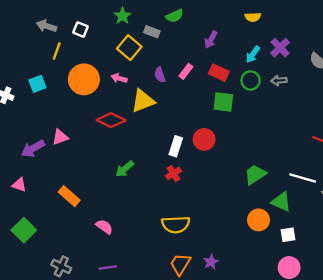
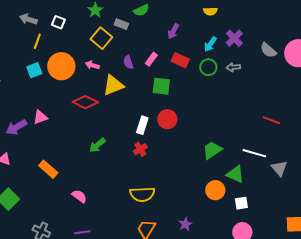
cyan square: (37, 84) -> (34, 70), moved
green square: (223, 102) -> (161, 86), moved
purple star: (211, 262) -> (185, 224), moved

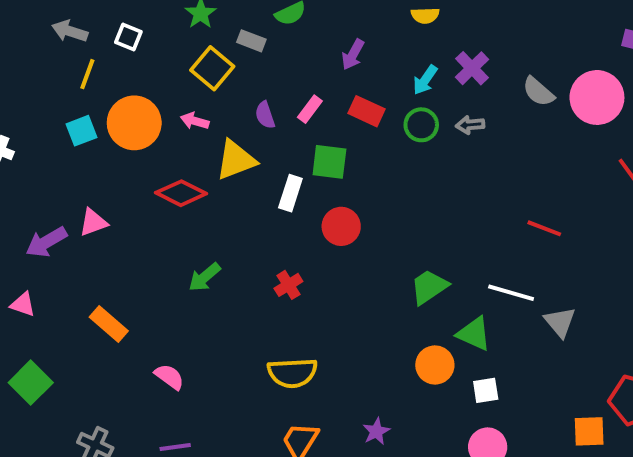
white rectangle: (142, 125) -> (290, 193), moved

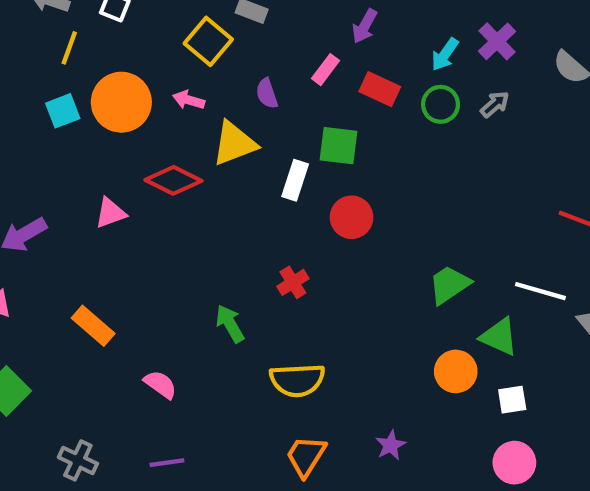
pink rectangle: (310, 109) -> (325, 70), moved
gray arrow: (470, 125) -> (495, 104), turned 144
pink triangle: (93, 222) -> (110, 213), moved
green arrow: (204, 277) -> (230, 324), moved, turned 100

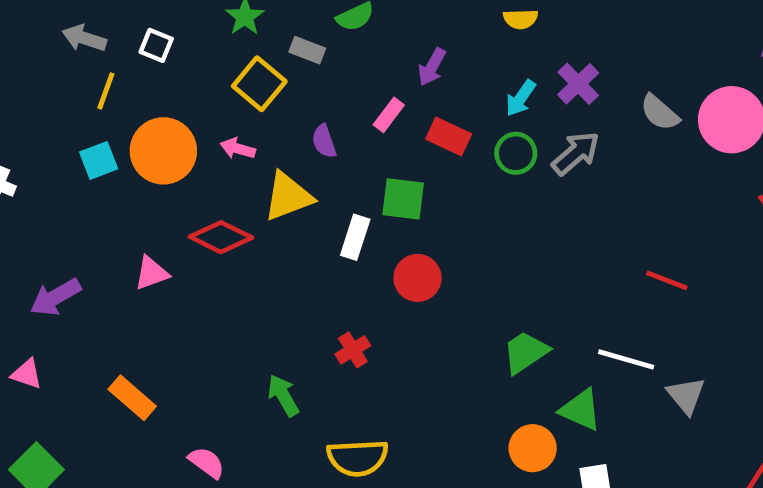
gray arrow: (495, 104) -> (576, 153), size x1.5

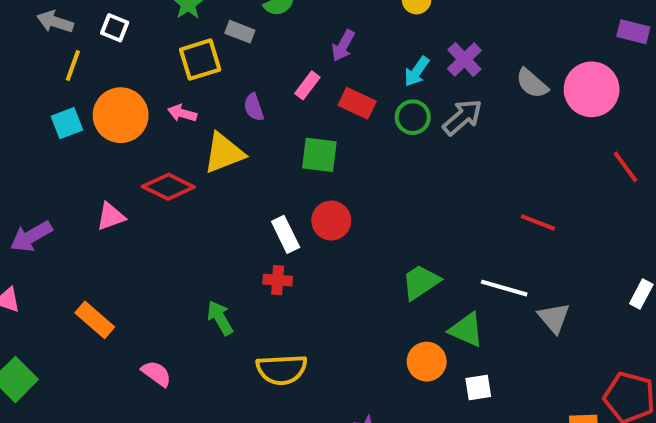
yellow square: (259, 84) -> (200, 60), turned 33
white rectangle: (355, 237) -> (286, 234), moved, turned -44
red cross: (353, 350) -> (278, 280), turned 36

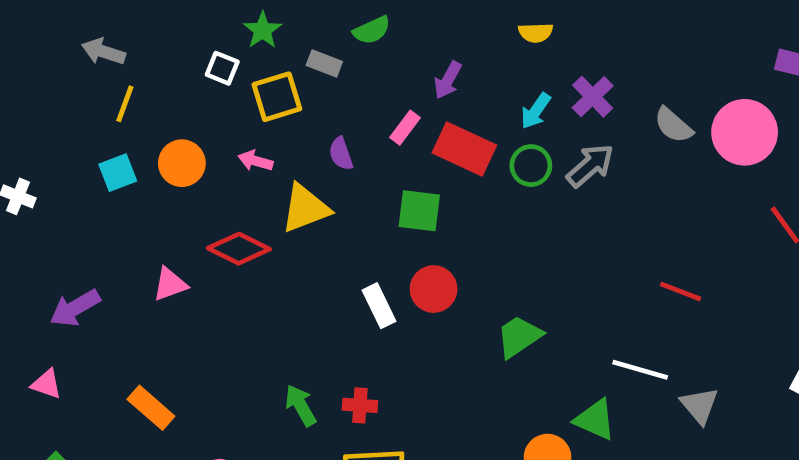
white square: (115, 28) -> (222, 68), moved
red rectangle: (357, 103) -> (464, 149), size x1.4
orange circle: (121, 115) -> (182, 163), size x0.7
red cross: (278, 280) -> (360, 405), moved
green trapezoid: (421, 282) -> (519, 337), moved

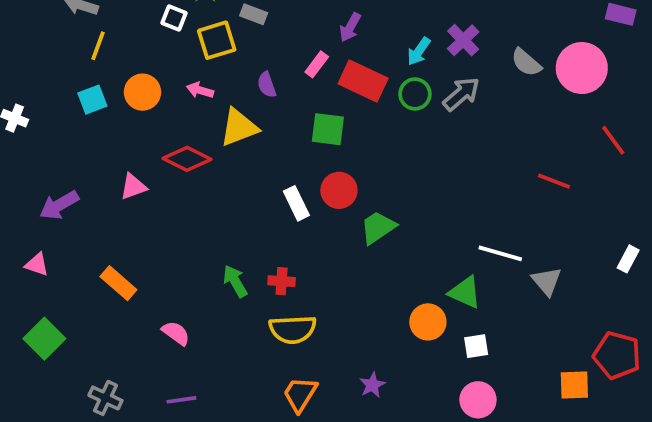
red line: (680, 291) -> (554, 181), moved
green trapezoid: (519, 337) -> (378, 227), moved

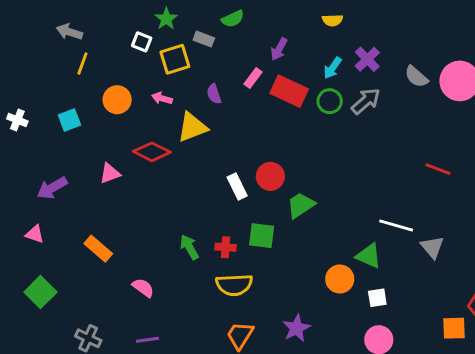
cyan square: (92, 100) -> (69, 120), moved
green square: (328, 129) -> (262, 236), moved
purple star: (372, 385) -> (296, 328), size x1.4

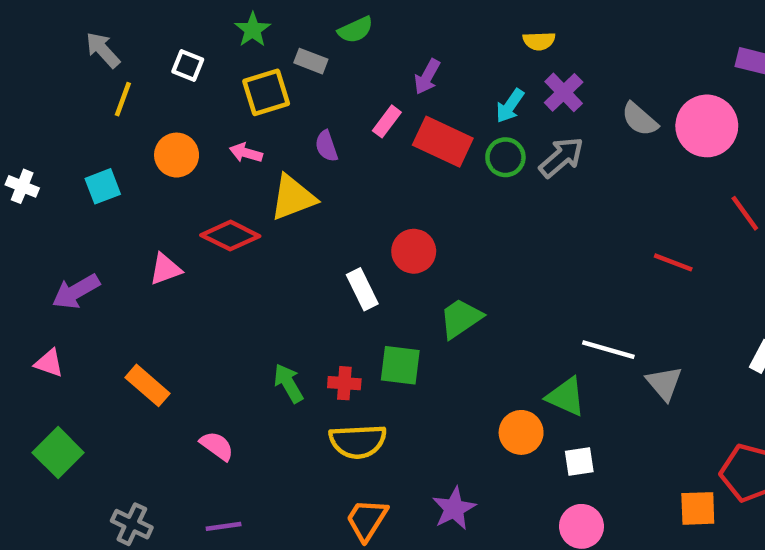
yellow semicircle: (333, 20) -> (539, 41), moved
gray arrow: (69, 32) -> (103, 50), turned 30
white square: (142, 42) -> (188, 66), moved
red circle: (270, 176) -> (414, 251), moved

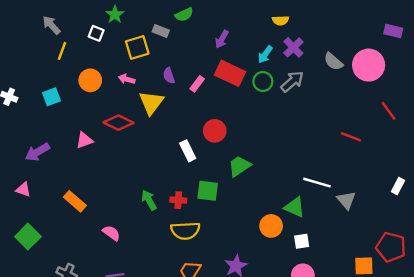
green star: (253, 30) -> (115, 15), moved
pink rectangle: (387, 121) -> (197, 84), moved
yellow triangle: (293, 198) -> (151, 103), turned -32

